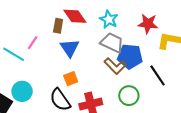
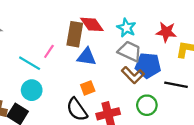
brown rectangle: (58, 26) -> (75, 34), size x1.6
blue triangle: (70, 48) -> (87, 57), turned -48
black line: (157, 75) -> (176, 85), turned -45
cyan circle: (22, 91) -> (32, 90), moved

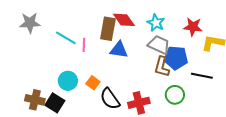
pink line: (49, 51) -> (84, 45), turned -32
cyan line: (30, 63) -> (66, 38), moved
brown L-shape: (133, 75) -> (162, 67), turned 60
orange square: (88, 88) -> (93, 83), moved, turned -32

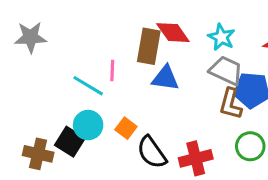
cyan line: (66, 38) -> (88, 86), moved
black square: (55, 103) -> (70, 142), moved

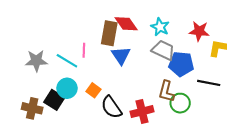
gray star: (30, 37) -> (36, 61), moved
blue triangle: (165, 78) -> (121, 55), turned 48
brown L-shape: (231, 104) -> (166, 91), moved

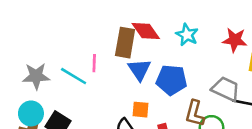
gray trapezoid: (163, 50) -> (226, 89), moved
blue pentagon: (181, 64) -> (172, 80), moved
cyan circle: (67, 88) -> (31, 113), moved
orange square: (93, 90) -> (141, 110), moved, turned -32

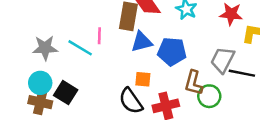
blue triangle: (139, 70) -> (142, 42), turned 50
gray trapezoid: (226, 89) -> (223, 60), turned -88

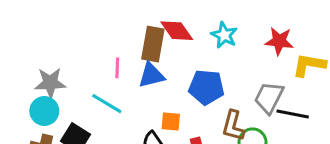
blue triangle: (142, 42) -> (151, 75), moved
cyan line: (80, 48) -> (107, 104), moved
cyan circle: (40, 83) -> (44, 111), moved

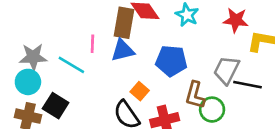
cyan line: (107, 104) -> (71, 65), moved
orange square: (171, 121) -> (140, 91), turned 36

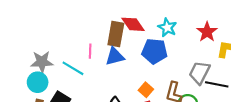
red star: (236, 20) -> (207, 32), turned 30
blue pentagon: (171, 61) -> (154, 51), moved
orange square: (140, 91) -> (146, 90), moved

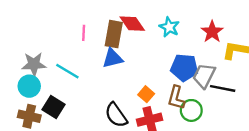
pink line: (90, 51) -> (84, 33), moved
blue pentagon: (154, 51) -> (184, 68), moved

